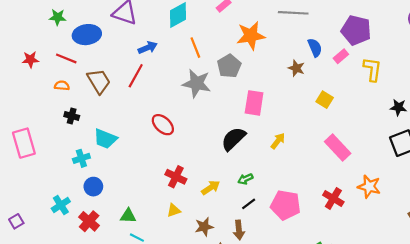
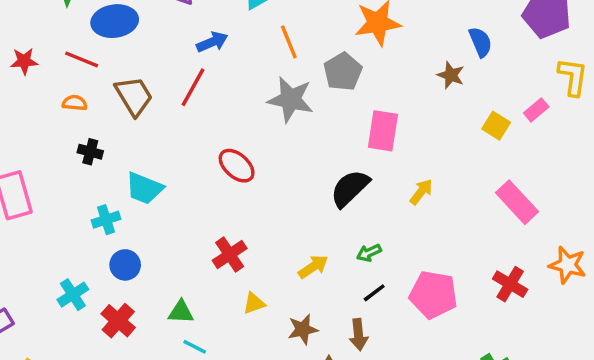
pink rectangle: (341, 56) -> (536, 110), moved
red cross: (176, 177) -> (230, 254), moved, turned 30

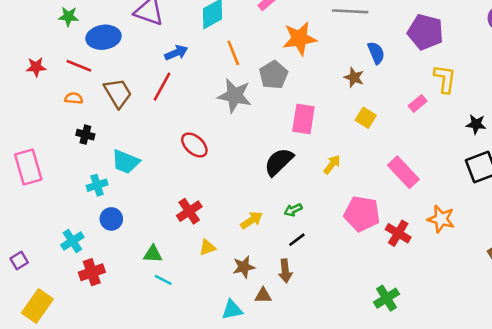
yellow square: (496, 126) -> (366, 118), moved
pink pentagon: (433, 295) -> (362, 214), moved
red cross: (118, 321) -> (92, 272), moved, turned 30

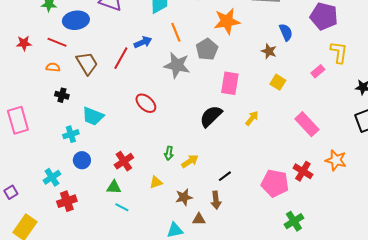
blue arrow: (176, 53) -> (143, 42), moved
green arrow: (293, 210) -> (169, 153), moved, turned -56
red cross: (189, 211) -> (124, 161), moved
pink pentagon: (362, 214) -> (275, 183), moved

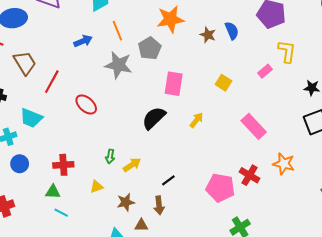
brown star: (269, 51) -> (208, 35), moved
red line: (121, 58) -> (52, 82), moved
red cross: (124, 161) -> (63, 165), turned 30

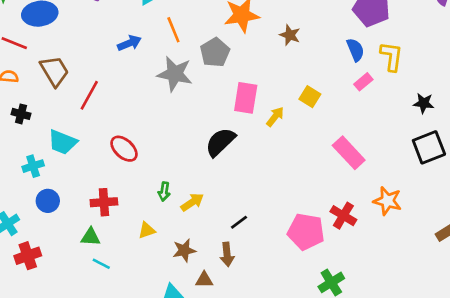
blue semicircle: (232, 31) -> (355, 50), moved
red ellipse: (86, 104) -> (124, 149), moved
yellow arrow: (196, 120) -> (275, 117), moved

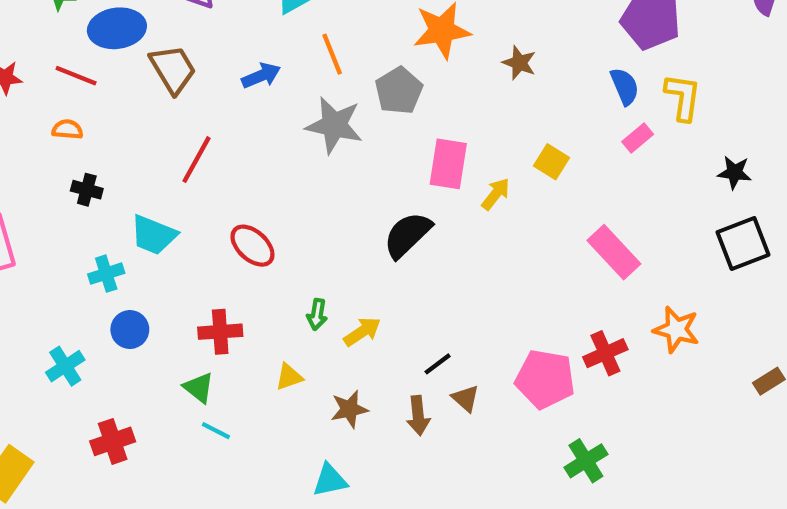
brown trapezoid: (54, 71) -> (173, 69), moved
red cross: (343, 216) -> (605, 353), turned 35
green triangle: (91, 237) -> (199, 388), turned 35
red cross: (28, 256) -> (113, 441), moved
brown triangle: (204, 280) -> (465, 398), moved, turned 42

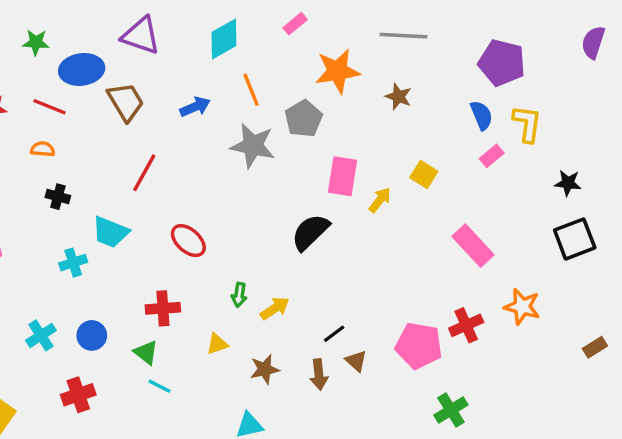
blue circle: (130, 330) -> (92, 335), moved

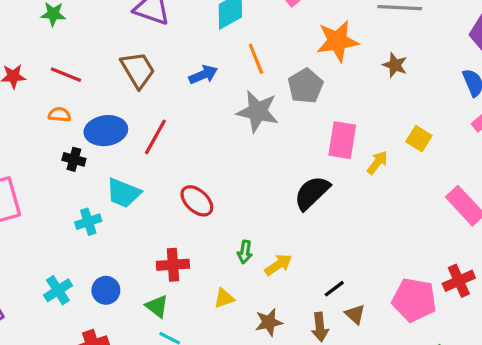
blue ellipse: (82, 69) -> (106, 131), moved

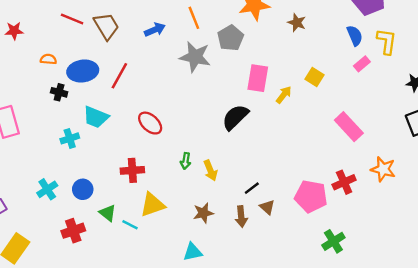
red line: (66, 75) -> (72, 19), moved
yellow arrow: (278, 265) -> (210, 170), turned 102
yellow triangle: (224, 298) -> (152, 205), moved, size x1.6
green triangle: (157, 306) -> (108, 213), moved

